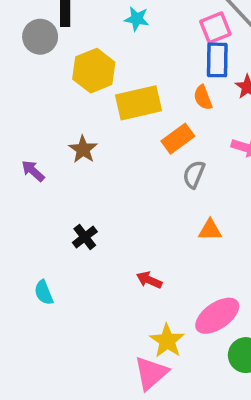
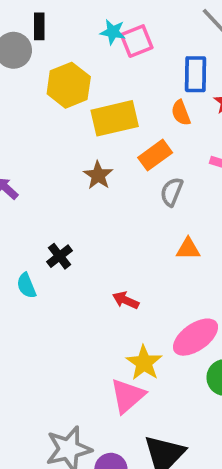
pink square: (215, 28) -> (137, 41), moved
brown star: (83, 149) -> (98, 175), moved
cyan semicircle: (44, 292) -> (26, 286), moved

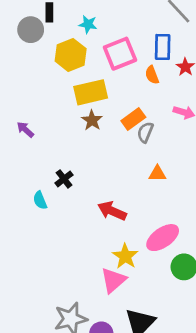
cyan star: (113, 32) -> (88, 24), moved
pink square: (137, 41) -> (120, 54), moved, size x1.4
yellow rectangle: (115, 118) -> (91, 92), moved
orange rectangle: (155, 155) -> (133, 119), moved
red arrow: (126, 300) -> (112, 211), size x1.5

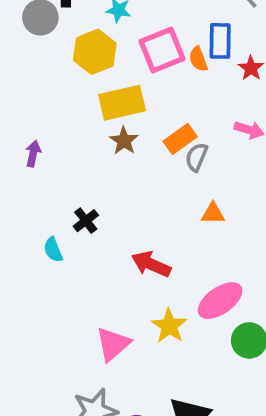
orange semicircle: (152, 75) -> (198, 59), moved
purple arrow: (25, 130) -> (33, 153), turned 60
pink triangle: (113, 280) -> (113, 344), moved

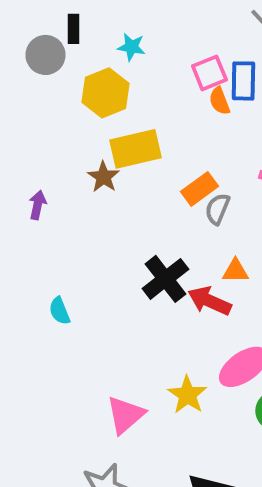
pink square: (162, 50) -> (209, 73), moved, size x0.7
brown star: (124, 141) -> (103, 177), moved
black cross: (86, 221) -> (165, 279), moved, size x1.6
red arrow: (151, 264) -> (209, 301), moved

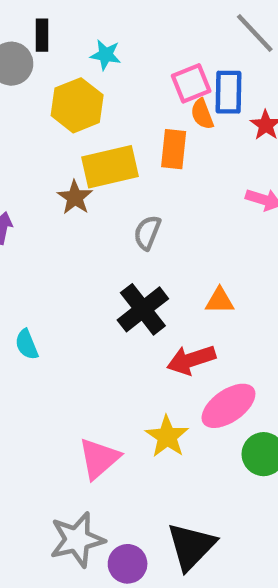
orange rectangle: (199, 189) -> (174, 149), moved, turned -48
gray semicircle: (217, 209) -> (147, 233), moved
red arrow: (209, 301) -> (191, 360), moved, turned -42

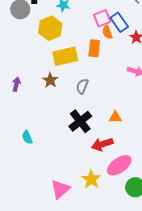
blue rectangle: (228, 92) -> (119, 22), turned -36
brown star: (75, 197) -> (50, 80), moved

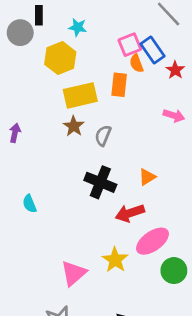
brown star: (50, 80) -> (74, 126), moved
orange triangle: (115, 117) -> (147, 177), turned -32
black cross: (80, 121) -> (100, 182), turned -30

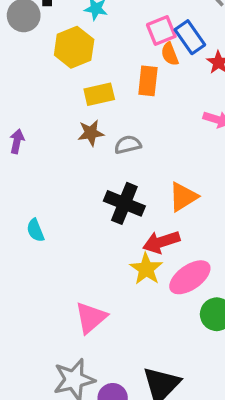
yellow rectangle: (80, 95) -> (99, 94), size x0.7
brown star: (74, 126) -> (91, 133), turned 30
gray semicircle: (103, 136) -> (128, 145), turned 55
orange triangle: (147, 177) -> (183, 197), size x1.4
yellow star: (115, 260) -> (146, 269), moved

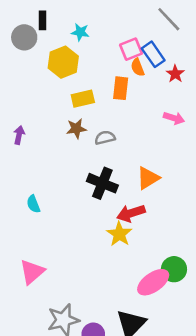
pink ellipse: (190, 277) -> (153, 282), moved
pink triangle: (91, 318) -> (32, 272), moved

